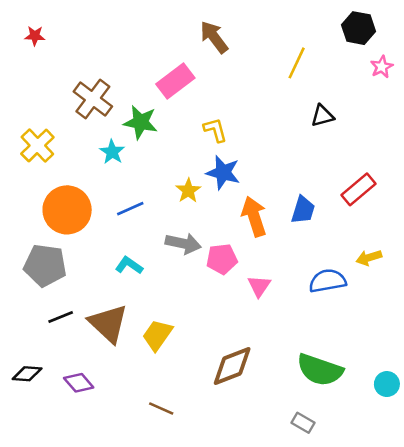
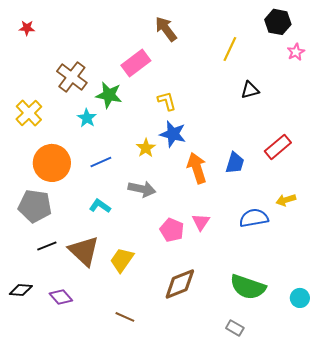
pink pentagon: (222, 259) -> (172, 230), moved, turned 30

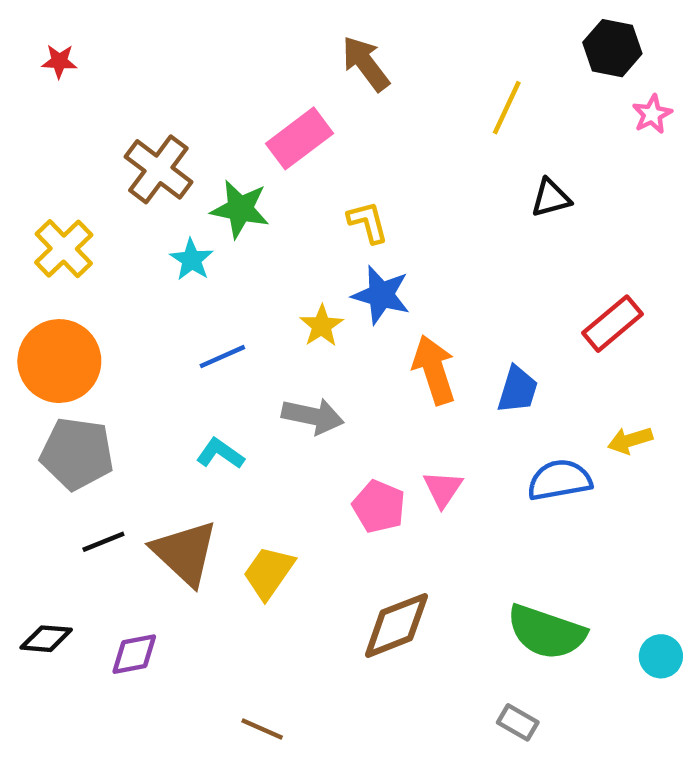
orange circle: (52, 163) -> (59, 361), moved
blue trapezoid: (235, 163) -> (518, 390), moved
purple diamond: (61, 297) -> (134, 654), turned -60
brown line: (125, 317) -> (262, 729), moved

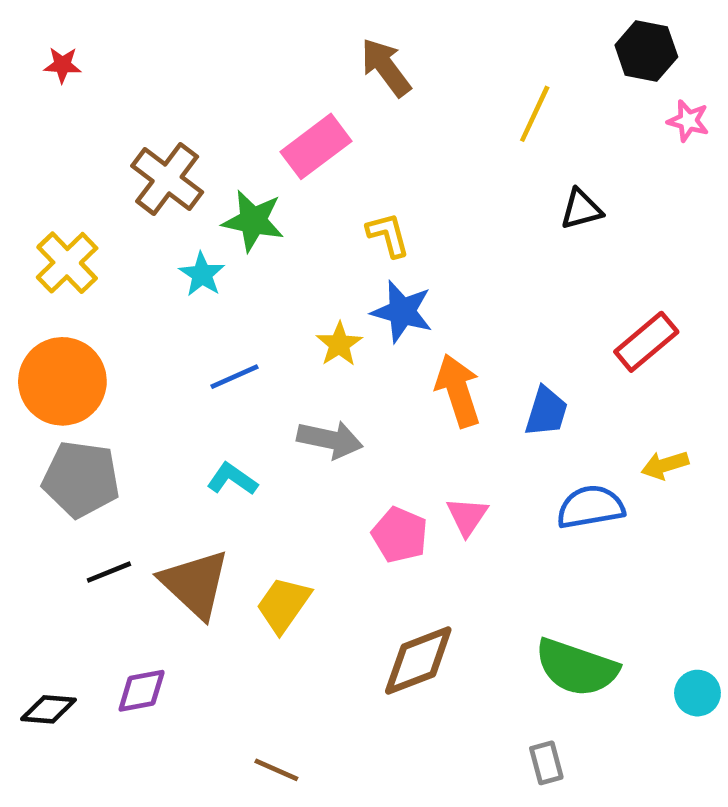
pink star: (652, 114) -> (688, 121), turned -30
black diamond: (46, 639) -> (48, 709), moved
gray rectangle: (518, 722) -> (546, 763), turned 45

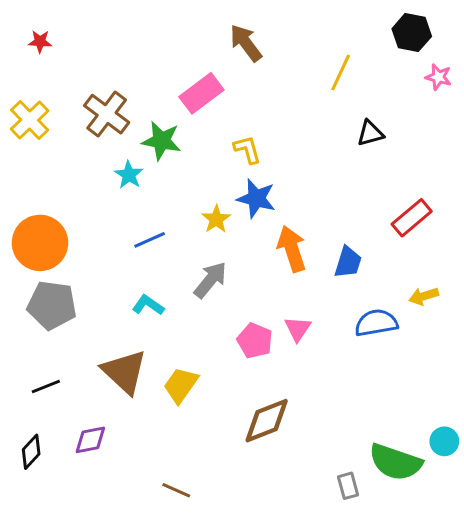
yellow cross: (67, 263) -> (30, 120), moved
gray arrow: (330, 440) -> (210, 280), turned -63
black line: (109, 572) -> (46, 387), moved
green semicircle: (577, 667) -> (395, 462), moved
black diamond: (48, 709) -> (31, 452), turned -52

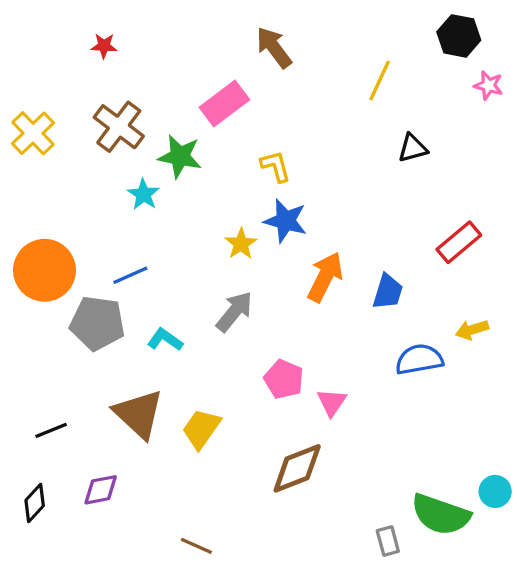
red star: (40, 41) -> (104, 46), moved
blue line: (150, 240) -> (130, 275), moved
orange arrow: (292, 249) -> (325, 277), turned 45
gray pentagon: (52, 305) -> (97, 323), moved
pink triangle: (298, 329) -> (332, 402), moved

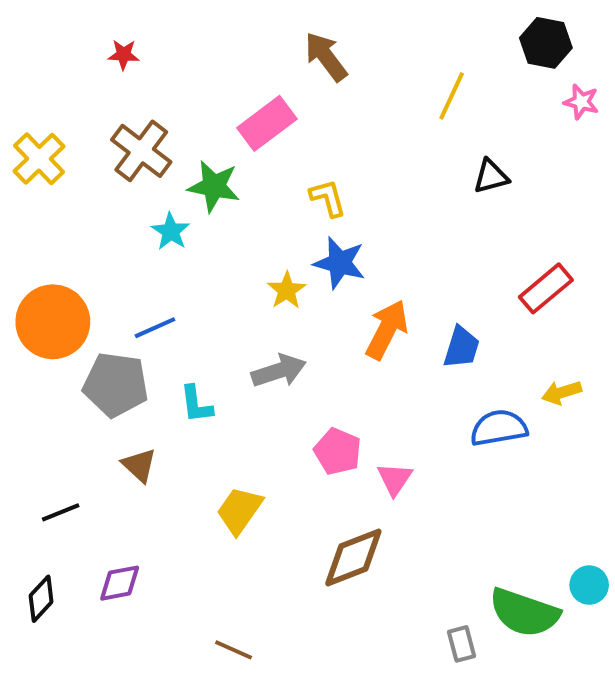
gray arrow: (234, 312) -> (279, 371), turned 33
cyan L-shape: (165, 340) -> (196, 404), turned -132
brown triangle: (139, 414) -> (139, 465), moved, size x0.6

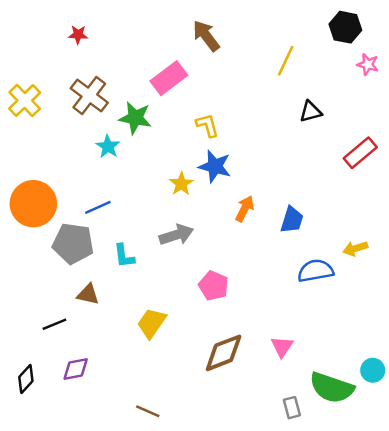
red rectangle: (546, 288) -> (360, 153), moved
orange arrow: (387, 330) -> (245, 209), size x0.7
brown triangle: (139, 465) -> (88, 294), turned -30
pink triangle: (395, 479) -> (282, 347), moved
black line: (61, 512) -> (54, 324), moved

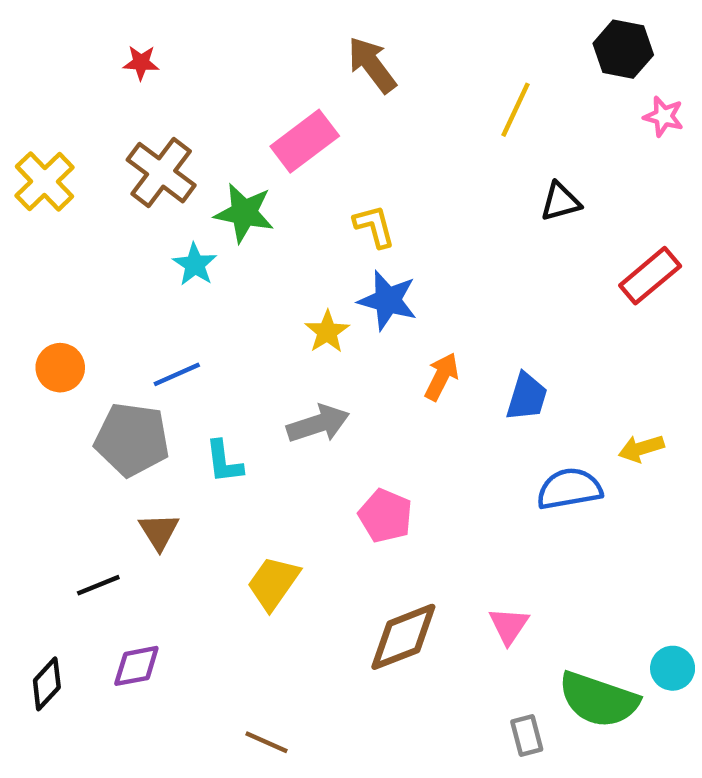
orange circle: (33, 204) -> (60, 368), size x0.6
brown triangle: (88, 294) -> (159, 531), turned 45

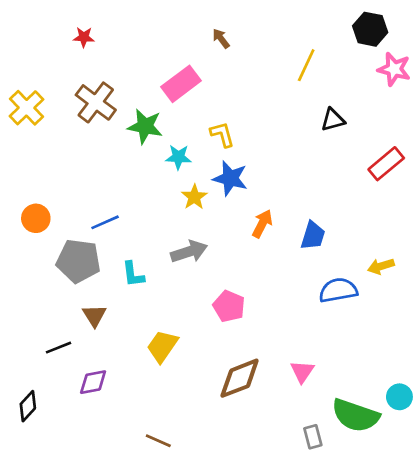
brown arrow: (372, 65) -> (221, 38), size x0.6
pink star: (664, 116) -> (394, 69), size x1.4
cyan star: (195, 264) -> (178, 157), moved, turned -30
purple diamond: (136, 666) -> (93, 382), moved

